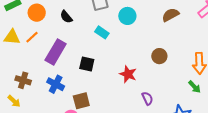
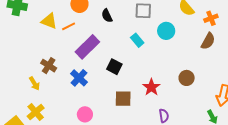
brown semicircle: (171, 15) -> (208, 41), turned 132
brown square: (81, 101) -> (123, 99), moved

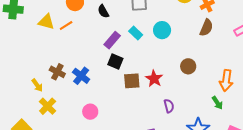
cyan circle: (166, 31) -> (162, 30), moved
purple rectangle: (87, 47) -> (112, 40), moved, size x0.7
brown cross: (49, 66) -> (57, 72), moved
brown square: (123, 99) -> (132, 81), moved
yellow cross: (36, 112) -> (48, 106), moved

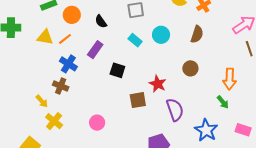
brown semicircle: (206, 28) -> (197, 34), moved
purple rectangle: (112, 40) -> (95, 50), moved
blue cross: (81, 76) -> (68, 64), moved
brown square: (132, 81) -> (138, 100), moved
purple semicircle: (169, 106) -> (175, 110), size x1.6

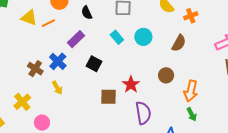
blue cross: (68, 64) -> (58, 61), moved
orange arrow: (230, 79) -> (191, 91), moved
yellow arrow: (42, 101) -> (57, 88), moved
pink circle: (97, 123) -> (42, 123), moved

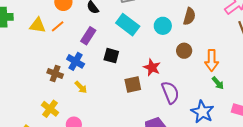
cyan rectangle: (117, 37) -> (128, 25), size x1.6
cyan circle: (143, 37) -> (163, 26), moved

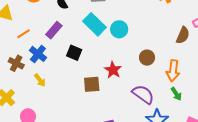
brown semicircle: (189, 16) -> (183, 35), moved
orange line: (58, 26) -> (23, 34), moved
cyan circle: (163, 26) -> (119, 29), moved
purple semicircle: (170, 92) -> (143, 94), moved, turned -40

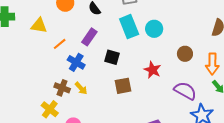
cyan rectangle: (94, 24) -> (129, 27), turned 30
brown cross: (16, 63) -> (62, 88), moved
brown square: (92, 84) -> (123, 86), moved

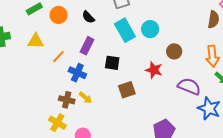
brown circle: (185, 54) -> (174, 51), moved

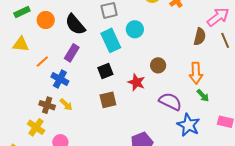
black semicircle: (88, 17) -> (75, 24), size x1.6
cyan circle: (150, 29) -> (135, 29), moved
black square: (112, 63) -> (105, 71), moved, turned -35

